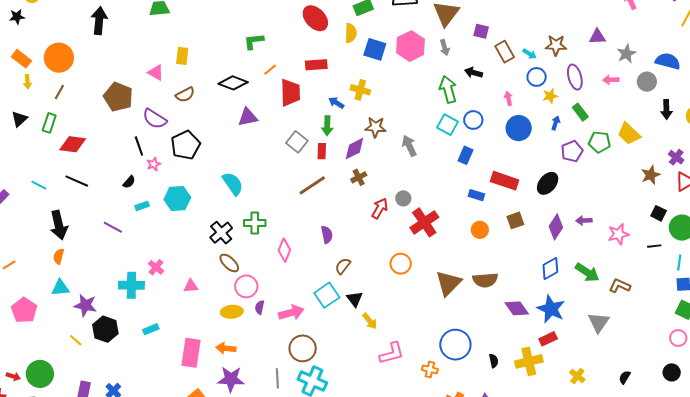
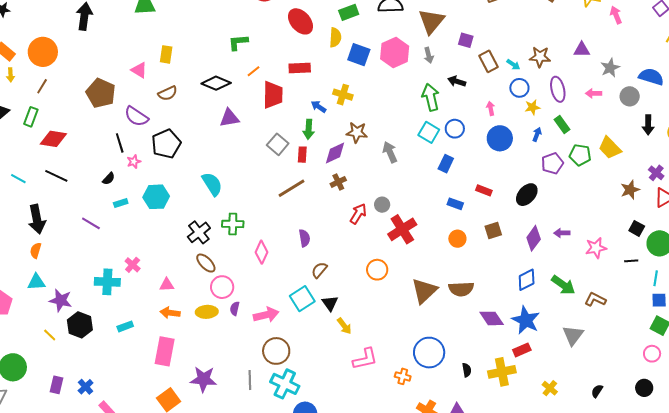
red rectangle: (505, 181) -> (484, 190), size x0.6
orange arrow: (226, 348) -> (170, 313), moved

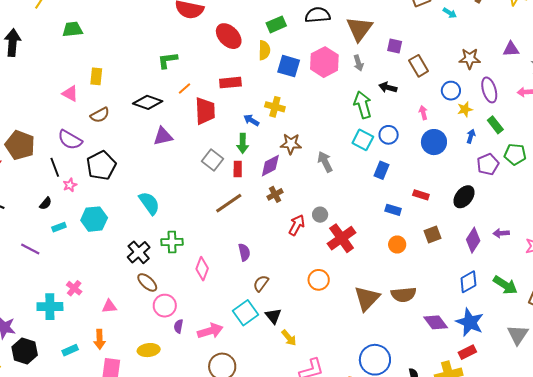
cyan arrow: (513, 65) -> (450, 13), moved
brown pentagon: (101, 93) -> (20, 145), moved
yellow ellipse: (207, 312) -> (149, 350), moved
orange arrow: (170, 313) -> (100, 339), moved, turned -96

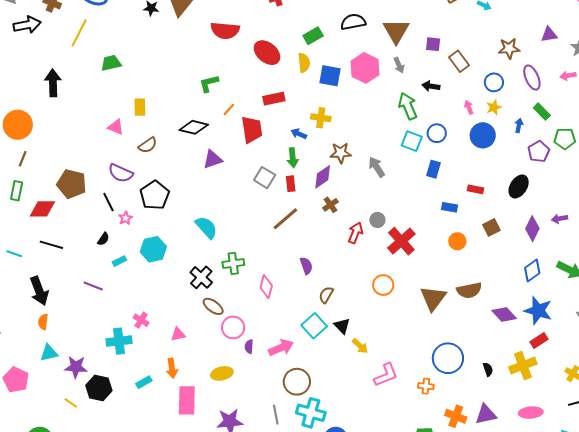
yellow star: (465, 109) -> (494, 107), moved

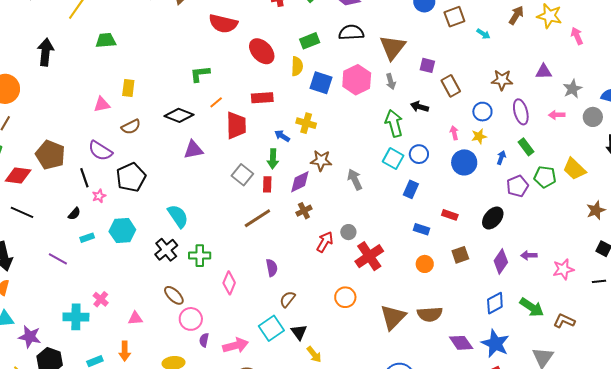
pink triangle: (116, 127) -> (102, 104), turned -42
black cross: (201, 277) -> (166, 250), moved

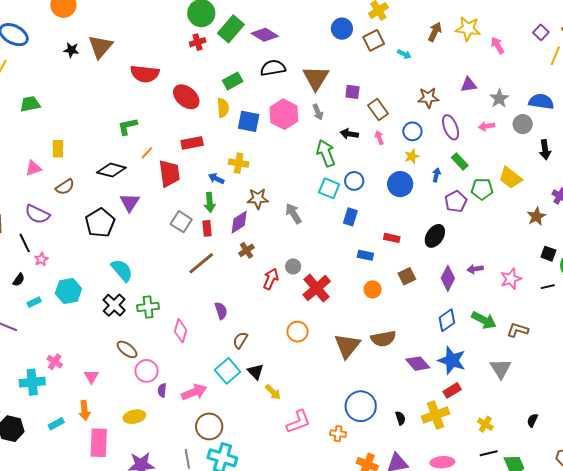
pink arrow: (454, 133) -> (379, 138), moved
purple triangle: (193, 150) -> (130, 202), turned -40
black pentagon: (131, 177) -> (100, 223), moved
pink triangle: (135, 318) -> (91, 377), turned -49

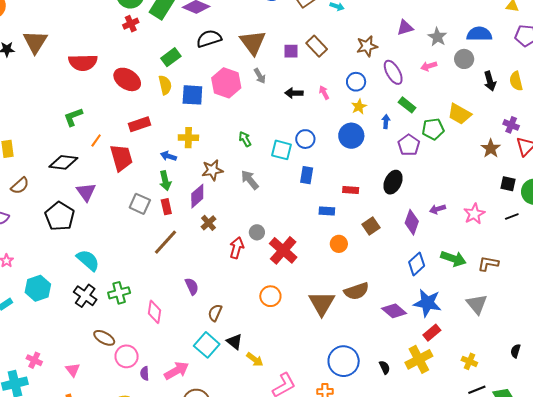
brown rectangle: (378, 110) -> (317, 46), moved
green arrow: (326, 153) -> (245, 139), moved, size x0.6

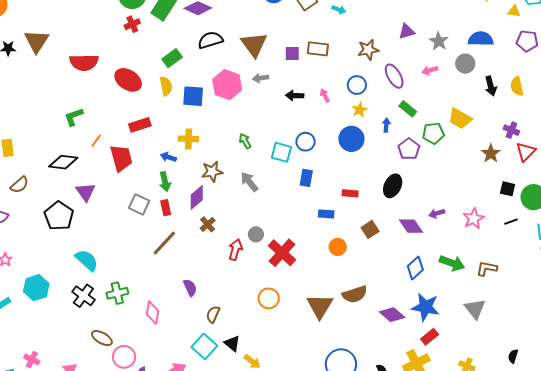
brown rectangle: (317, 46) -> (318, 49), turned -40
gray arrow: (260, 76) -> (261, 78), turned 112
purple diamond: (412, 222) -> (411, 226), turned -55

